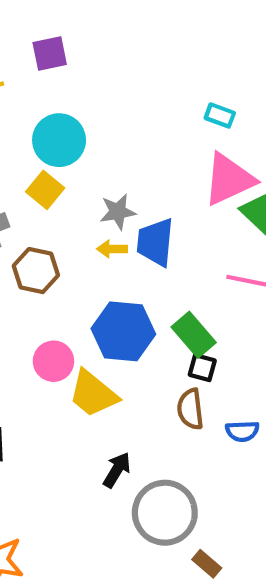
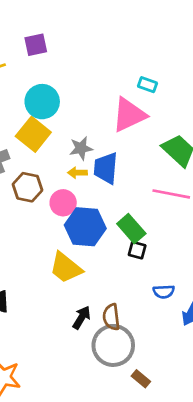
pink triangle: (229, 179) -> (129, 115), moved
yellow square: (45, 190) -> (33, 134), size x1.4
pink circle: (53, 361) -> (63, 203), moved
brown semicircle: (190, 409) -> (111, 317), moved

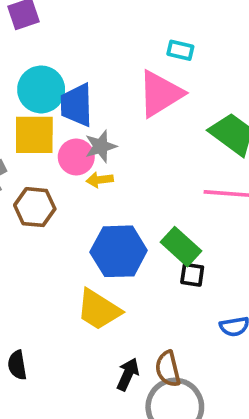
yellow square: (33, 134) -> (34, 135), turned -32
blue trapezoid: (106, 168) -> (77, 105), moved
pink circle: (63, 203) -> (76, 157), moved

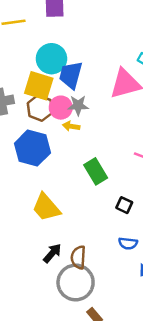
brown hexagon: (35, 207) -> (40, 108), moved
green rectangle: (181, 247) -> (96, 171), moved
blue hexagon: (119, 251) -> (32, 148), moved
black square: (192, 275) -> (124, 205), moved

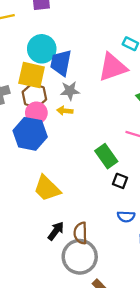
pink circle: (61, 108) -> (36, 113), moved
green rectangle: (96, 171) -> (106, 156), moved

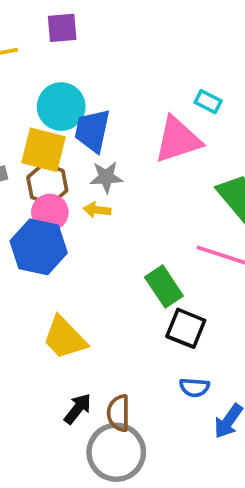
black square: (120, 181) -> (186, 328), size x1.5

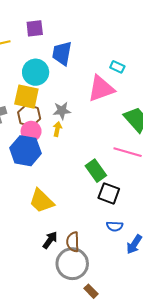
blue trapezoid: (92, 131) -> (62, 53), moved
yellow arrow: (97, 210) -> (57, 129), turned 96

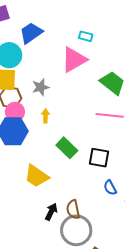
blue trapezoid: (62, 53) -> (31, 33), turned 55
yellow arrow: (57, 129) -> (45, 116), moved
green rectangle: (96, 171) -> (67, 148), moved
blue semicircle: (115, 226) -> (110, 188), turned 70

